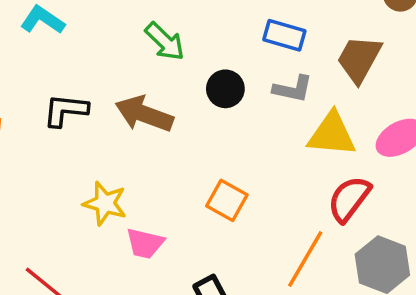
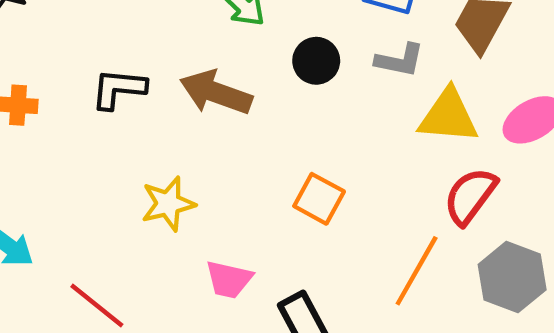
yellow star: (105, 203) -> (168, 204), turned -30
pink trapezoid: (145, 243) -> (229, 279), moved

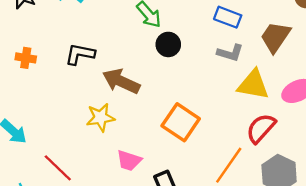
black circle: (316, 61) -> (168, 44), moved
brown arrow: (216, 93) -> (121, 81), moved
orange square: (319, 199) -> (181, 122), size x1.4

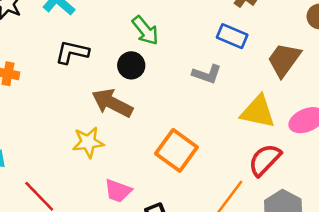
black circle: (168, 44) -> (131, 65), moved
gray L-shape: (230, 53) -> (207, 74), moved
black L-shape: (80, 54) -> (72, 52), moved

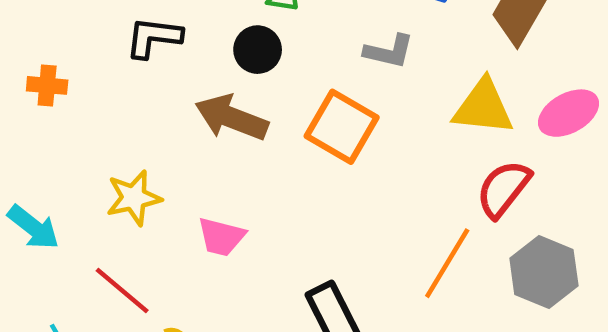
yellow star: (88, 142) -> (134, 198), moved
orange square: (176, 150) -> (342, 127), moved
pink trapezoid: (118, 191) -> (221, 237), moved

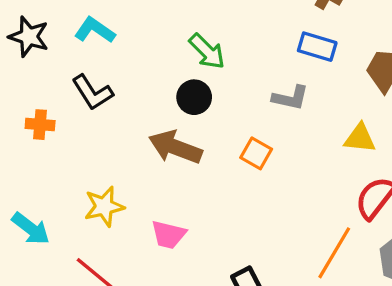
black L-shape: (154, 37) -> (92, 92), moved, turned -129
yellow triangle: (483, 107) -> (360, 138), size x0.7
orange square: (342, 127) -> (256, 153), size x0.6

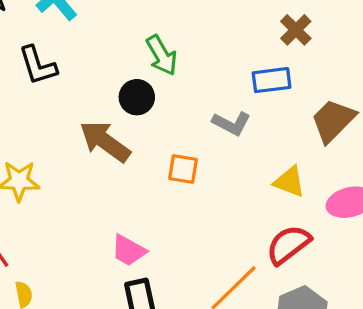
blue rectangle: (317, 47) -> (272, 80), turned -39
orange square: (256, 153) -> (183, 169), turned -36
pink trapezoid: (169, 235) -> (128, 250), moved

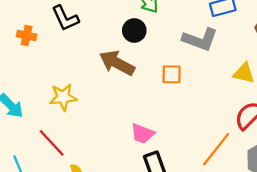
gray L-shape: (232, 123) -> (200, 39), size x1.4

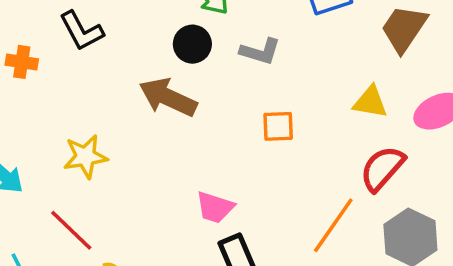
gray L-shape: (200, 39) -> (260, 52), moved, size x0.7
orange square: (172, 74) -> (278, 126), moved

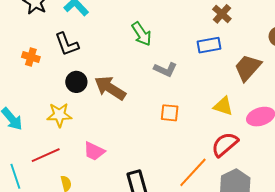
black circle: (192, 44) -> (76, 82), moved
pink trapezoid: (215, 207) -> (94, 151), moved
red line: (71, 230) -> (46, 155), turned -76

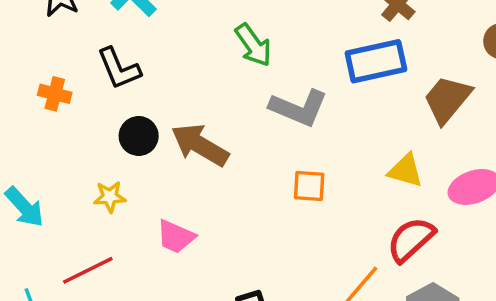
blue rectangle: (209, 45) -> (376, 61), size x1.4
gray L-shape: (165, 69) -> (299, 108), size x1.4
yellow star: (59, 115) -> (110, 197), size x0.7
pink trapezoid: (94, 151) -> (176, 237), moved

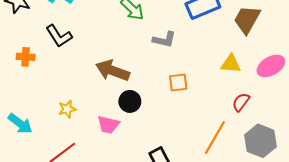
gray L-shape: (299, 108) -> (164, 40), size x0.7
black circle: (139, 136) -> (130, 101), moved
red semicircle: (411, 240) -> (241, 102), size x0.7

